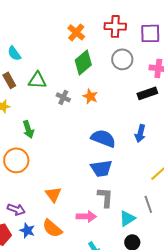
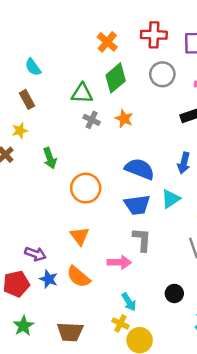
green triangle: (37, 80) -> (82, 93), moved
orange circle: (16, 160) -> (86, 188), moved
cyan triangle: (127, 218) -> (171, 199), moved

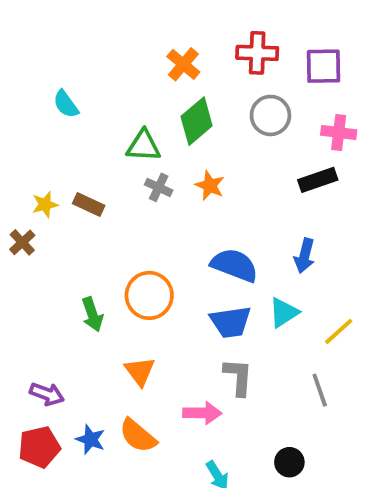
brown rectangle: (27, 99) -> (89, 204), moved, turned -36
green arrow: (50, 158) -> (92, 314), moved
purple arrow: (35, 254) -> (47, 394), moved

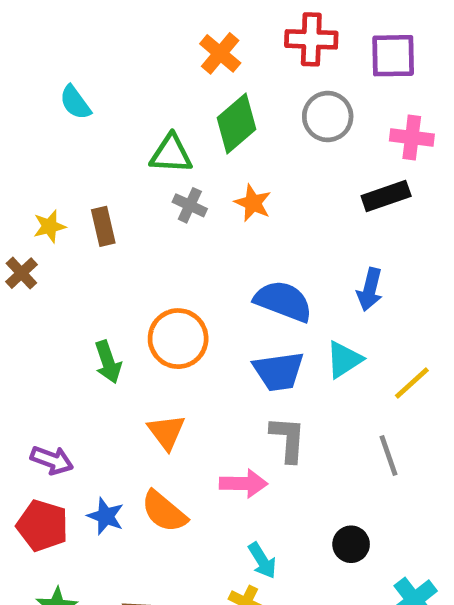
brown rectangle: (89, 204) -> (103, 226), turned 52
red pentagon: (39, 447) -> (43, 526), turned 30

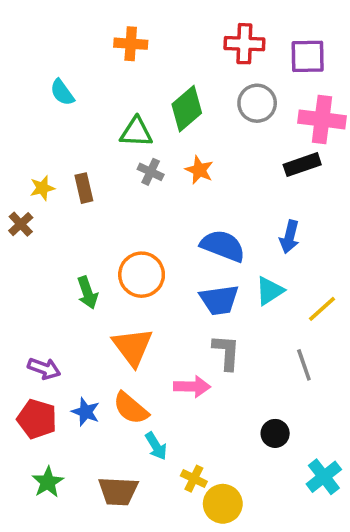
orange cross: (220, 53) -> (131, 44), moved, turned -36
pink cross: (412, 138) -> (322, 119), size x1.4
orange triangle: (166, 432) -> (133, 347), size x1.4
cyan arrow: (262, 561) -> (156, 446), moved

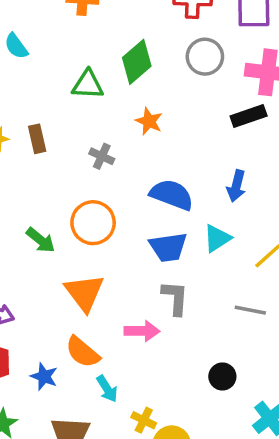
gray cross: (151, 172) -> (102, 156), moved
green arrow: (87, 293) -> (41, 240), turned -32
gray line: (304, 365) -> (250, 310), turned -60
blue star: (86, 412) -> (44, 376), moved

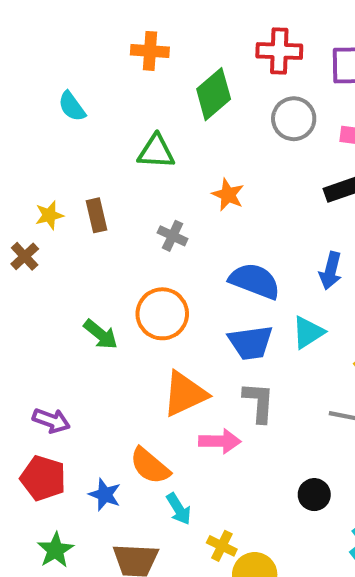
green diamond: (137, 62) -> (214, 94), moved
orange triangle: (84, 293) -> (185, 394), moved, turned 42

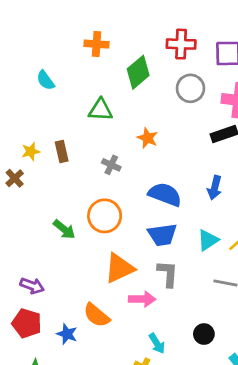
cyan triangle: (308, 332) -> (208, 240), moved
cyan arrow: (179, 509) -> (157, 343), moved

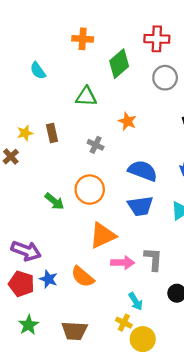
gray L-shape: (168, 274) -> (153, 259), moved
purple arrow: (32, 286) -> (26, 251), size x1.4
blue star: (67, 334) -> (48, 279), moved

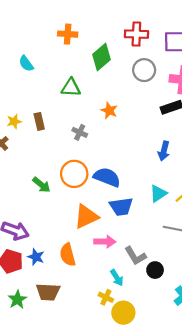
blue semicircle: (143, 171) -> (107, 177), moved
blue trapezoid: (140, 206) -> (121, 207), moved
gray L-shape: (153, 259) -> (135, 256), moved, turned 145
orange semicircle: (83, 277) -> (68, 255), turned 35
brown trapezoid: (74, 331) -> (48, 292), moved

